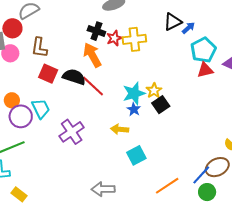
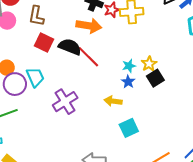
orange arrow: (92, 55) -> (89, 26), turned 125
cyan star: (134, 93) -> (129, 66), size x0.6

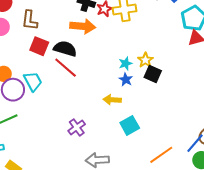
red line: (88, 57) -> (66, 68), moved
black square: (155, 78) -> (153, 74), turned -30
purple cross: (65, 102) -> (77, 127), moved, size x0.7

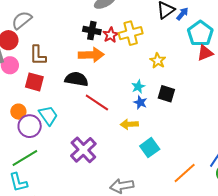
red square: (39, 46) -> (34, 82), moved
yellow star: (145, 60) -> (158, 61), moved
red line: (66, 68) -> (97, 103), moved
purple cross: (77, 127) -> (83, 150), moved, size x1.5

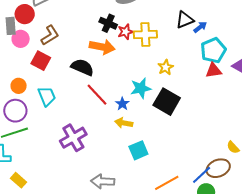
brown L-shape: (38, 55) -> (50, 35), turned -135
cyan star: (138, 87) -> (141, 88), size x1.5
black square: (166, 94) -> (167, 102), size x1.5
blue star: (140, 102) -> (122, 104), moved
purple circle: (30, 126) -> (15, 111), moved

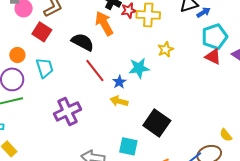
orange arrow: (102, 47) -> (104, 23), turned -135
red triangle: (214, 70) -> (213, 57), turned 30
black square: (167, 102) -> (157, 123), moved
cyan square: (138, 150) -> (128, 146), moved, turned 30

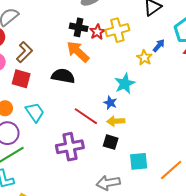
blue arrow: (204, 12) -> (159, 46), moved
red line: (95, 71) -> (86, 116), moved
purple cross: (67, 111) -> (70, 147), turned 32
black square: (157, 123) -> (111, 142), moved, size x0.6

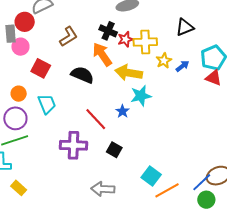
brown L-shape: (24, 52) -> (69, 37), moved
yellow star: (144, 58) -> (164, 61), moved
yellow arrow: (116, 121) -> (129, 73), moved, size x1.5
cyan square: (139, 161) -> (151, 176), moved, turned 30

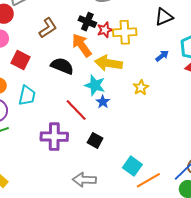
yellow star: (164, 61) -> (141, 87), moved
cyan star: (141, 96) -> (95, 85), moved, turned 30
cyan trapezoid: (47, 104) -> (27, 96), turned 35

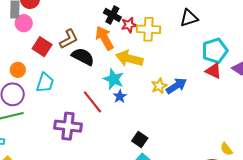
brown L-shape: (48, 28) -> (69, 39), moved
blue arrow: (162, 56) -> (176, 86), moved, size x1.5
black square: (95, 140) -> (140, 139), moved

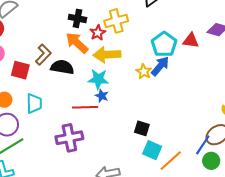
red star: (129, 25) -> (98, 33), moved
cyan pentagon: (215, 51) -> (164, 44), moved
blue star: (120, 96) -> (102, 96), moved
red line: (92, 102) -> (85, 107), turned -35

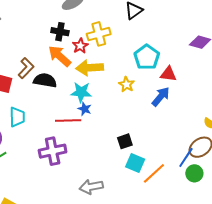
red triangle: (191, 41) -> (168, 74), moved
blue arrow: (160, 66) -> (161, 97), moved
black square: (142, 128) -> (125, 141), turned -35

